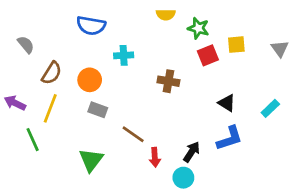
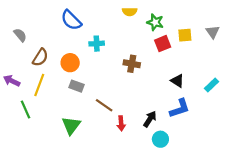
blue semicircle: (91, 26) -> (71, 20), turned 35
gray triangle: (280, 49) -> (213, 32), moved
cyan circle: (183, 178) -> (160, 139), moved

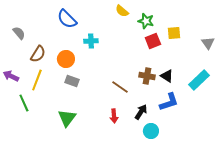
yellow semicircle: (130, 12) -> (122, 11), turned 40
gray triangle: (213, 32) -> (208, 43), moved
brown cross: (132, 64) -> (147, 76), moved
cyan rectangle: (211, 85) -> (199, 80), size x1.5
brown line: (104, 105) -> (120, 87), moved

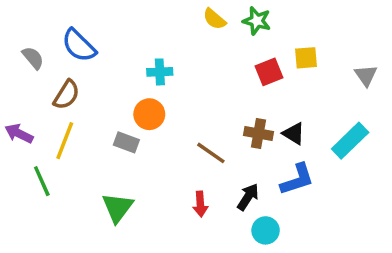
blue semicircle: (67, 19) -> (79, 45), moved
green star: (146, 21) -> (257, 21), moved
orange circle: (66, 59) -> (149, 114), moved

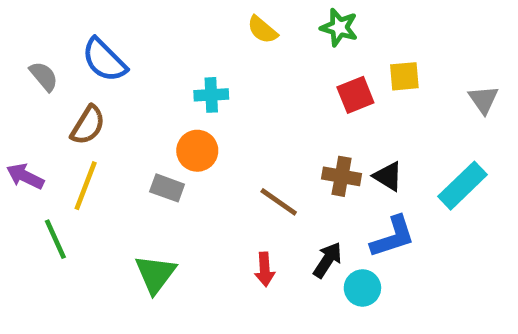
yellow semicircle: (214, 19) -> (262, 30), moved
cyan circle: (266, 230) -> (362, 288), moved

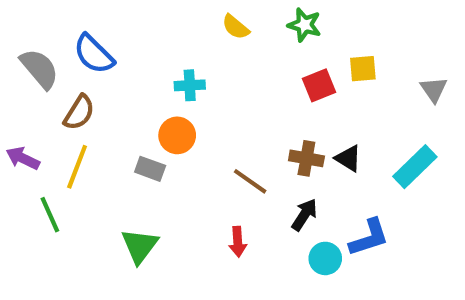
gray semicircle: (44, 76) -> (40, 69), size x1.5
blue L-shape: (393, 237) -> (369, 238), moved
black arrow: (328, 260) -> (304, 215), moved

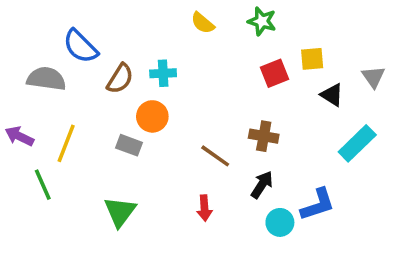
gray semicircle: (40, 69) -> (46, 79), moved, turned -42
brown semicircle: (79, 112) -> (120, 79), moved
black triangle: (348, 158) -> (332, 95), moved

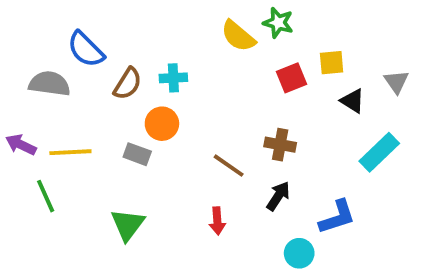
yellow semicircle: (203, 23) -> (238, 36), moved, size x1.4
yellow line: (66, 143) -> (70, 152), turned 66
cyan circle: (280, 222) -> (299, 253), moved

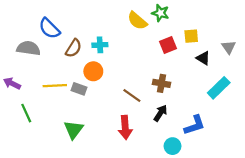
yellow line: (70, 152) -> (55, 86), moved
red arrow: (217, 221) -> (125, 127), size x1.5

